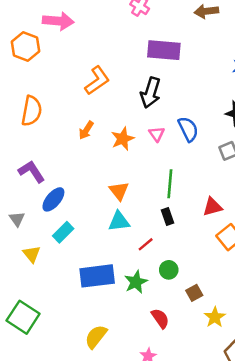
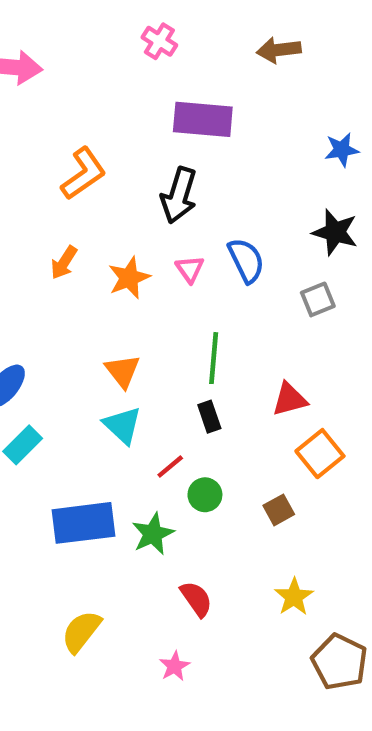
cyan triangle: (119, 221) -> (122, 425), turned 50
green circle: (169, 270) -> (205, 495), moved
brown square: (194, 293) -> (279, 510), moved

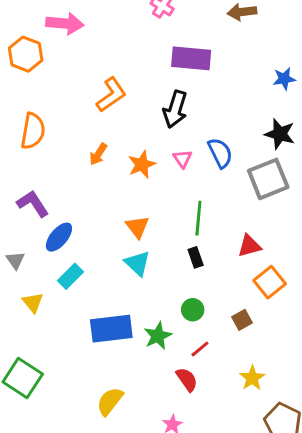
gray square: (318, 299) -> (268, 179), size x1.8
red line: (170, 467) -> (200, 349), moved

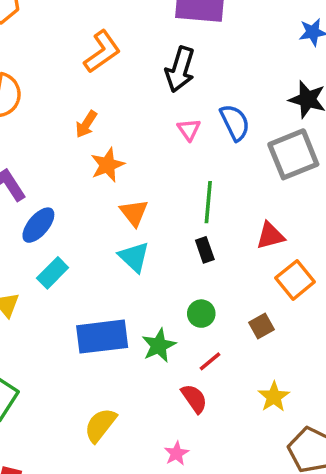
orange star: (142, 164) -> (107, 165), moved

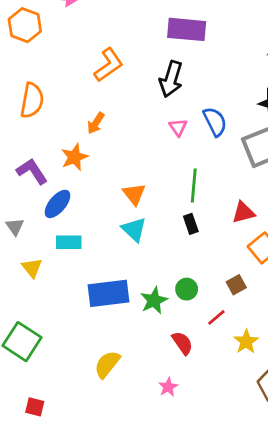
orange star: (107, 165) -> (75, 157), moved
cyan rectangle: (53, 273) -> (69, 242), turned 45
green circle: (201, 314) -> (187, 289), moved
red line: (210, 361) -> (216, 317), moved

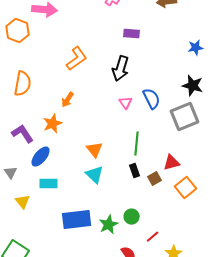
purple rectangle: (187, 29) -> (132, 34), size x0.6
brown square: (236, 285) -> (155, 179), moved

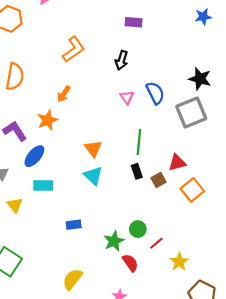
blue star: (196, 48) -> (203, 17), moved
black arrow: (121, 69) -> (122, 60), size x0.7
green circle: (132, 217) -> (138, 229), moved
blue rectangle: (77, 220) -> (74, 225), size x0.5
green star: (109, 225) -> (114, 241), moved

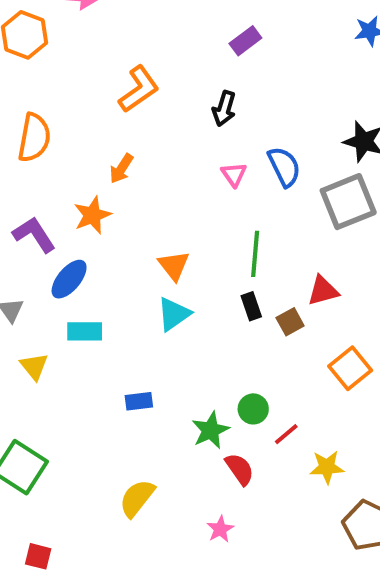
purple rectangle: (134, 22) -> (245, 41), turned -42
cyan triangle: (93, 176) -> (174, 314), turned 42
orange square: (192, 190) -> (350, 368), moved
yellow star: (179, 262) -> (327, 467), turned 30

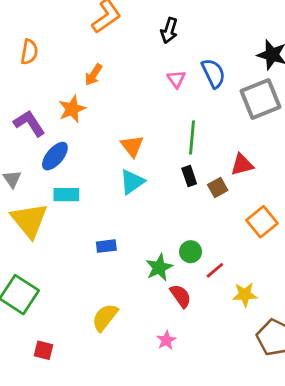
orange semicircle: (34, 138) -> (29, 52), size x0.7
yellow triangle: (34, 366) -> (29, 220), size x1.8
red square: (38, 556) -> (44, 350), moved

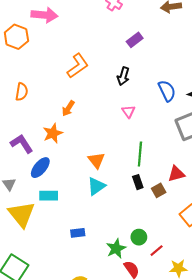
blue semicircle: (213, 73) -> (167, 91), moved

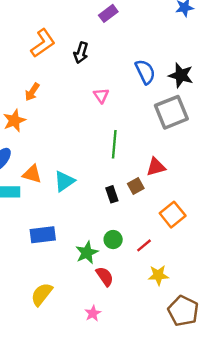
black arrow: (123, 76) -> (81, 53), moved
orange triangle: (96, 160) -> (32, 174), moved, turned -36
black rectangle: (138, 182) -> (112, 194), moved
blue rectangle: (78, 233) -> (43, 235), size x1.5
red line: (157, 251) -> (144, 245), moved

